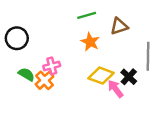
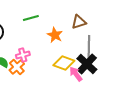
green line: (87, 15) -> (31, 18), moved
gray line: (148, 56) -> (89, 47), moved
black cross: (129, 77) -> (87, 64), size x1.5

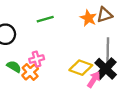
brown triangle: (79, 22) -> (105, 15), moved
orange star: (55, 35) -> (88, 18), moved
pink arrow: (76, 74) -> (94, 80), turned 70

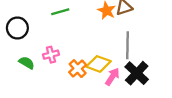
black cross: (106, 69) -> (137, 73), moved
orange cross: (30, 72) -> (78, 69), moved

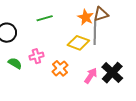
gray line: (127, 45) -> (95, 33), moved
yellow diamond: (98, 64) -> (78, 43), moved

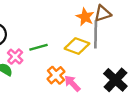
green line: (45, 18) -> (38, 47), moved
pink cross: (36, 56) -> (15, 57), moved, turned -32
pink arrow: (91, 76) -> (72, 83), moved, turned -77

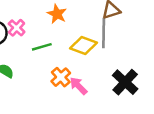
orange star: (85, 17) -> (57, 14), moved
pink cross: (15, 57) -> (17, 28), moved

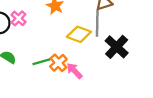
green line: (42, 47) -> (41, 62), moved
black cross: (125, 82) -> (117, 47), moved

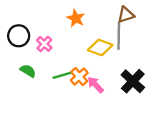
pink cross: (19, 18) -> (44, 44), moved
black cross: (117, 47) -> (133, 81), moved

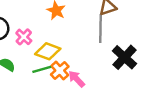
yellow diamond: (100, 47) -> (48, 51), moved
black cross: (133, 81) -> (125, 57), moved

